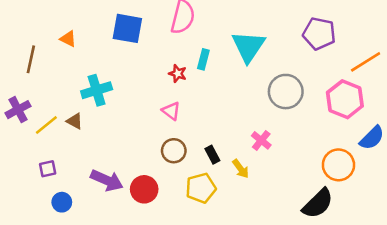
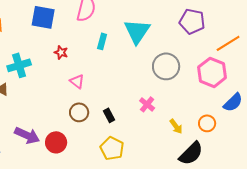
red star: (178, 74) -> (61, 52), moved
orange circle: (338, 165) -> (207, 123), size x0.7
yellow arrow: (241, 169) -> (176, 126), moved
yellow pentagon: (201, 188) -> (112, 148), moved, turned -30

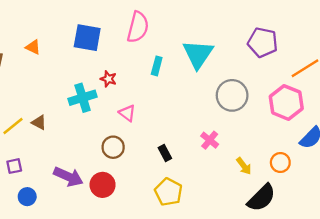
cyan cross: (19, 65) -> (83, 98), moved
brown circle: (79, 112) -> (113, 147), moved

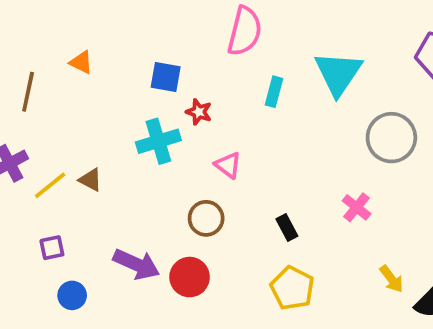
blue square: (87, 38) -> (166, 77), moved, size x0.7
yellow arrow: (244, 166) -> (391, 279), moved

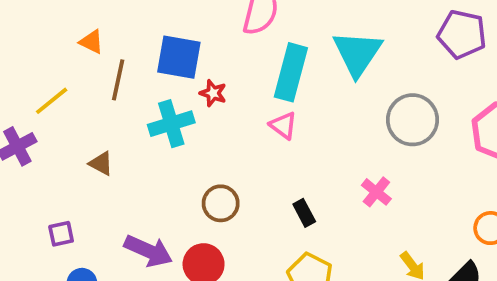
blue square: (166, 77) -> (179, 57), size x1.4
brown line: (28, 92) -> (118, 80), moved
cyan rectangle: (274, 92) -> (291, 72), size x1.8
pink triangle: (228, 165) -> (283, 125), moved
yellow line: (50, 185) -> (52, 101), moved

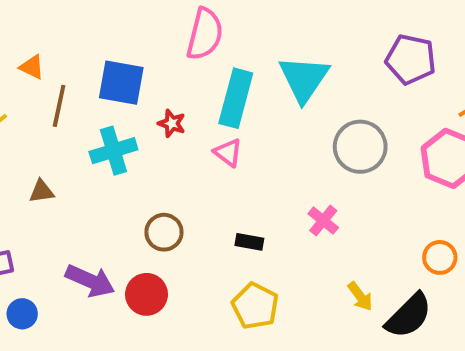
red star: (213, 93) -> (172, 123), moved
brown triangle: (101, 163) -> (42, 191), turned -36
black rectangle: (304, 213) -> (249, 242), turned -52

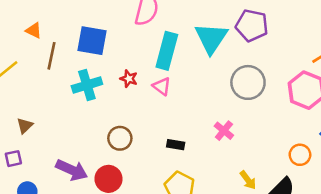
purple pentagon: (411, 59) -> (252, 25), moved
red star: (172, 123) -> (129, 79), moved
brown triangle: (42, 191) -> (25, 126), moved, turned -36

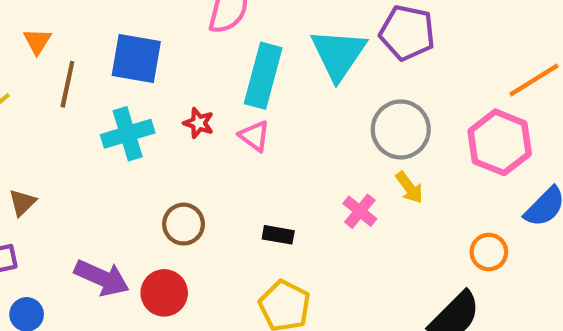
orange triangle: (34, 30) -> (37, 41), turned 36
yellow arrow: (248, 180) -> (409, 188), moved

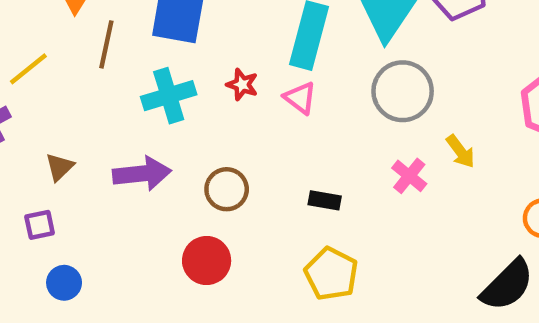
gray circle: (401, 129) -> (403, 91), moved
purple arrow: (102, 278) -> (142, 174), moved, turned -30

